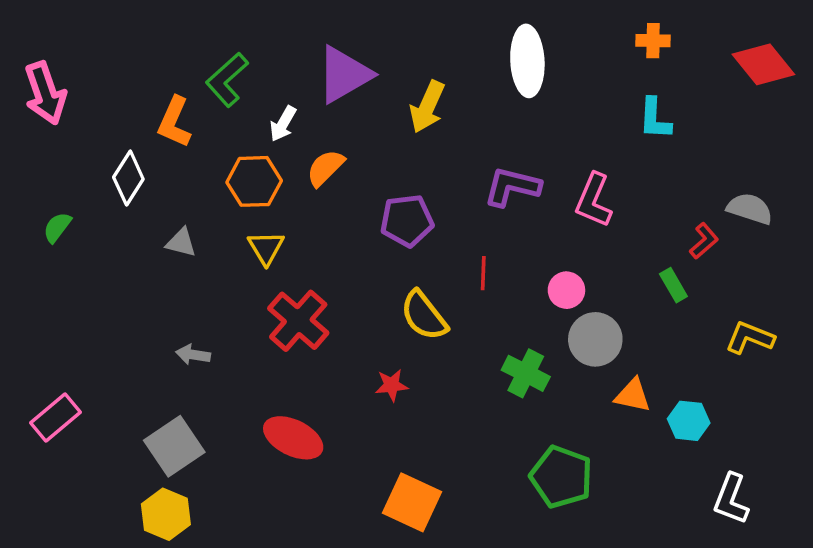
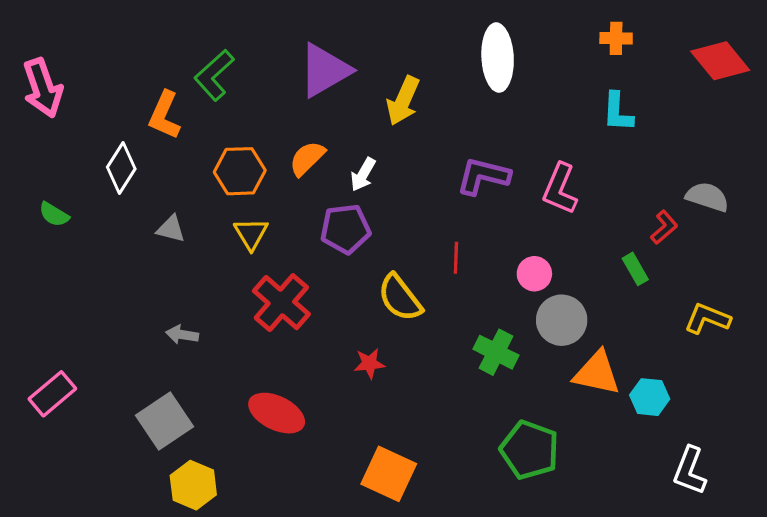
white arrow: (283, 124) -> (363, 174), moved
purple pentagon: (407, 221) -> (345, 229), moved
green semicircle: (57, 227) -> (54, 214), turned -96
orange triangle: (633, 395) -> (597, 373), size x1.4
yellow hexagon: (166, 514) -> (193, 485), moved

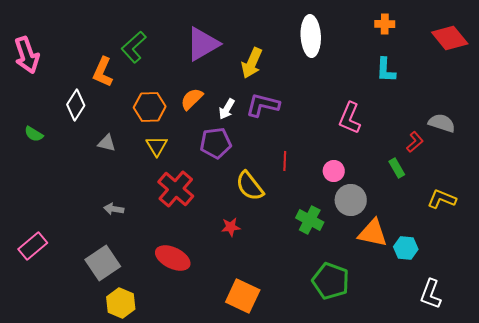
purple L-shape: (483, 176) -> (263, 105), moved

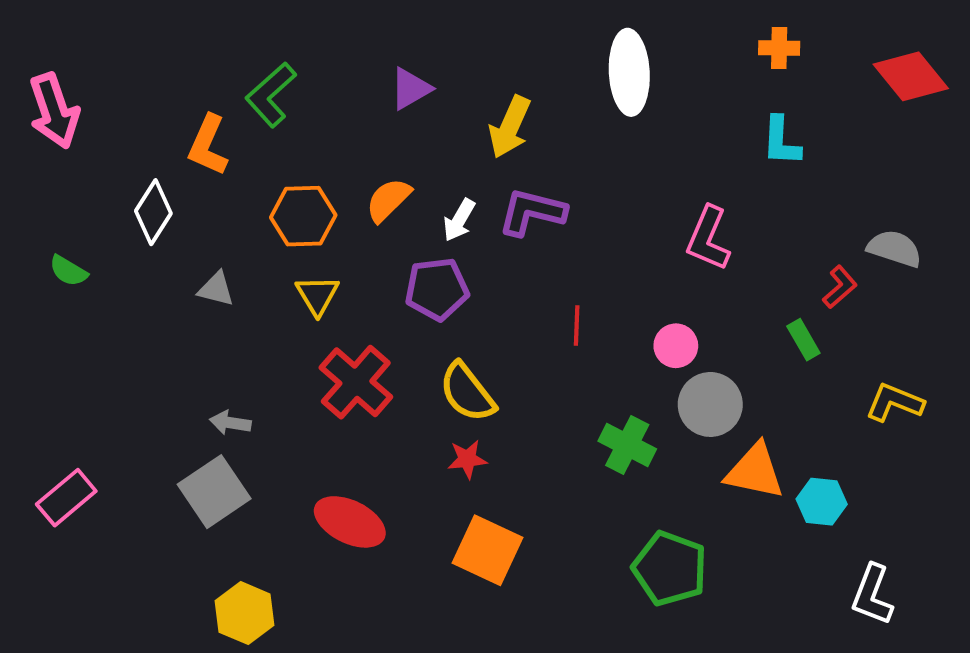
purple triangle: (203, 44) -> (411, 89), size x0.6
yellow semicircle: (250, 186) -> (467, 392), moved
gray square: (103, 263) -> (214, 492), moved
orange square: (243, 296) -> (487, 550), moved

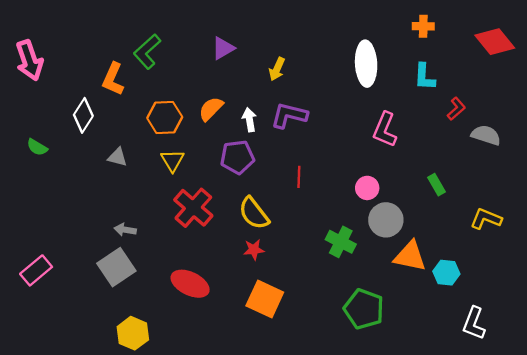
white ellipse: (629, 72) -> (366, 64), moved
yellow arrow: (510, 127) -> (277, 69), size x0.7
white arrow: (459, 220) -> (249, 120), turned 140
red L-shape: (840, 287) -> (456, 109), moved
red line: (577, 325) -> (299, 177), moved

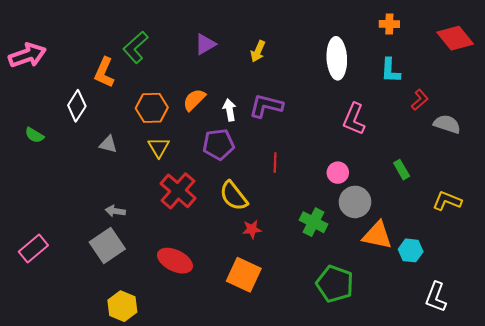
pink arrow: (29, 60) -> (27, 55), turned -90
yellow arrow: (277, 69) -> (258, 51), moved
red star: (254, 250) -> (252, 229), moved

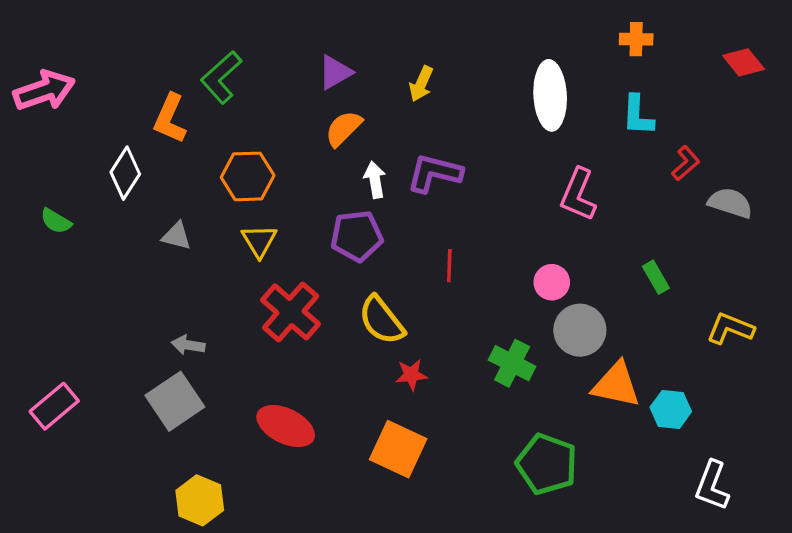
red diamond: (455, 38) -> (744, 62), size x0.7
orange semicircle: (194, 100) -> (343, 128), moved

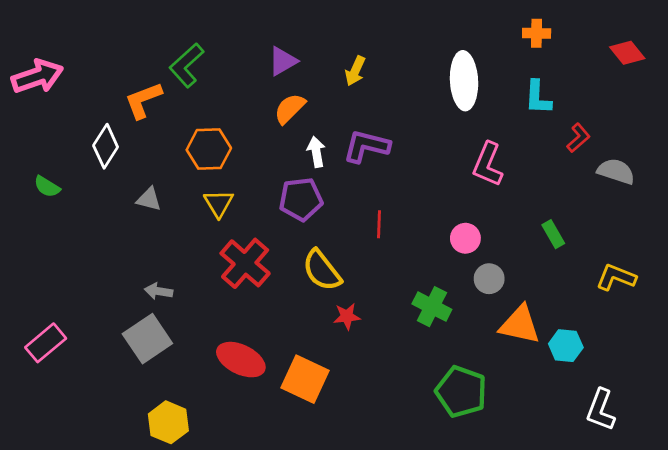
orange L-shape: (170, 119) -> (143, 100), turned 45
gray circle: (580, 330) -> (489, 279), size x0.7
orange square: (398, 449) -> (305, 379), moved

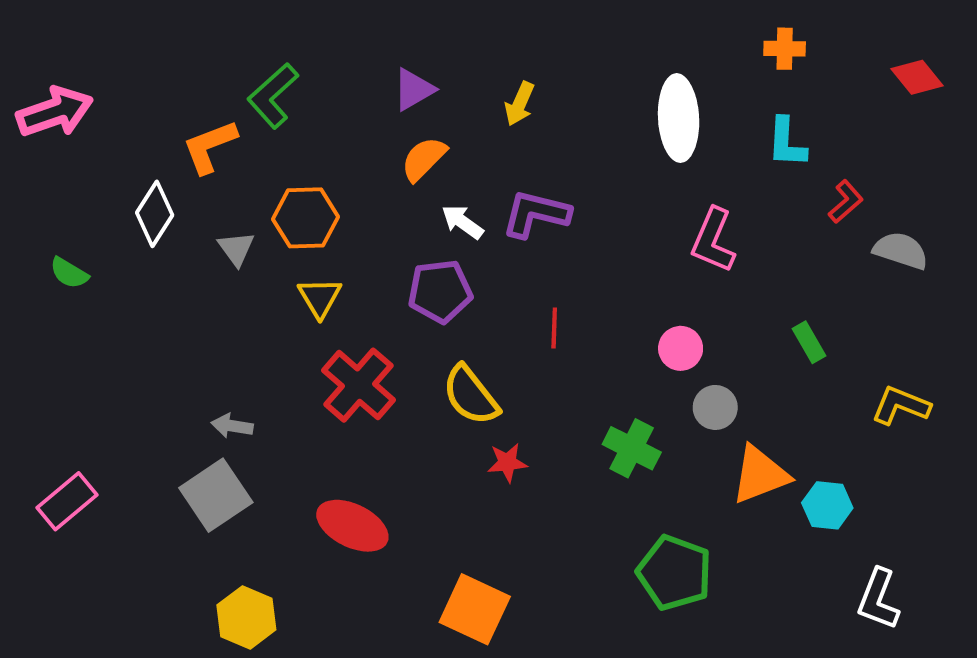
white arrow: (316, 152) -> (462, 222), turned -44
gray triangle: (149, 199) -> (236, 248), moved, turned 40
orange triangle: (520, 325) -> (760, 475), turned -33
orange square: (305, 379) -> (475, 609), moved

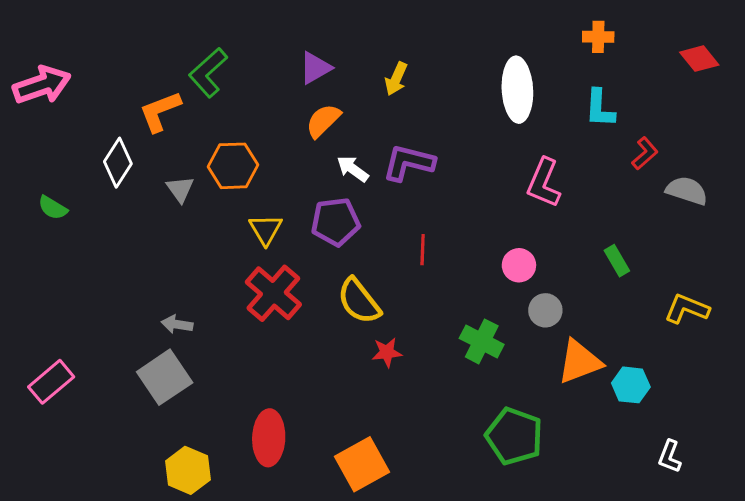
yellow triangle: (320, 297) -> (266, 230), moved
red ellipse: (352, 526) -> (269, 438), moved, turned 66
white L-shape: (878, 599) -> (670, 456), size x0.7
orange square: (475, 609) -> (362, 464), turned 36

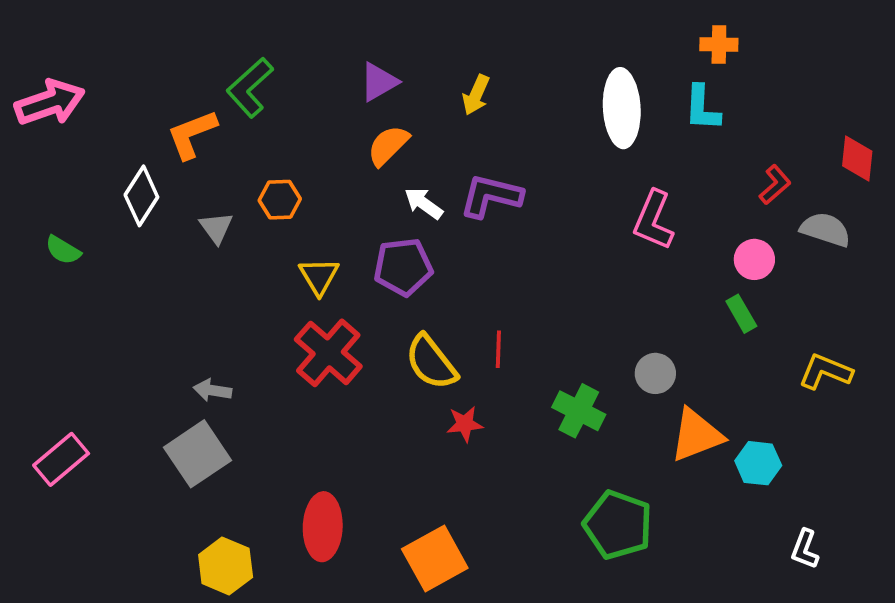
red diamond: (699, 59) -> (857, 159), moved, turned 45
cyan L-shape: (600, 108) -> (702, 108), moved
orange hexagon: (233, 166) -> (280, 200), size x0.7
red line: (423, 250) -> (498, 349), moved
pink circle: (519, 265) -> (754, 259), moved

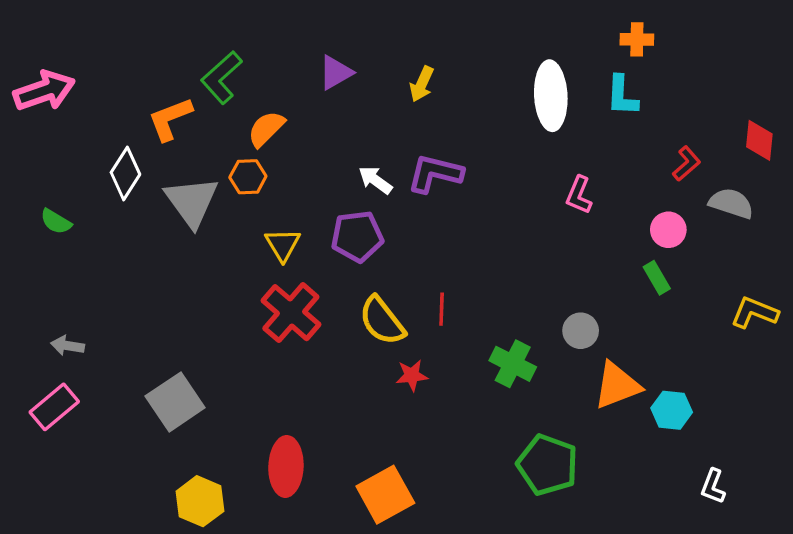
orange semicircle: (388, 145) -> (266, 129), moved
pink L-shape: (654, 220) -> (579, 195), size x0.7
gray triangle: (216, 228) -> (192, 202), size x1.8
yellow L-shape: (825, 372) -> (754, 313), moved
gray arrow: (212, 390) -> (67, 346), moved

